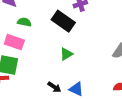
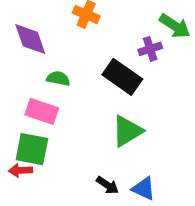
green triangle: (66, 54) -> (127, 131), size x1.5

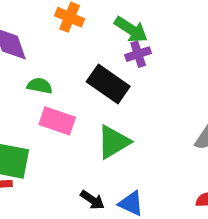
green arrow: (175, 26) -> (131, 30), moved
pink rectangle: (42, 111) -> (57, 121), moved

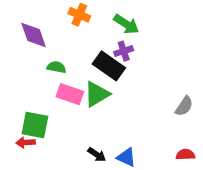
purple cross: (138, 54) -> (124, 51), moved
green triangle: (113, 142) -> (97, 94), moved

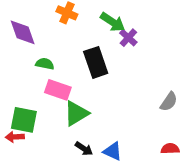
purple cross: (124, 51) -> (128, 38), moved, turned -30
black rectangle: (109, 66) -> (96, 62), turned 36
green triangle: (97, 94) -> (76, 113), moved

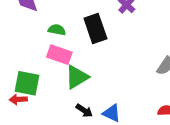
green semicircle: (45, 64) -> (57, 30), moved

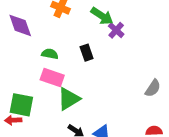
black rectangle: (95, 29) -> (87, 53), size x0.6

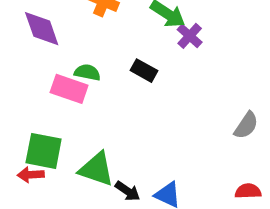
black rectangle: (87, 53) -> (144, 71), turned -42
pink rectangle: (52, 78) -> (69, 89), moved
green triangle: (69, 99) -> (96, 169), moved, turned 50

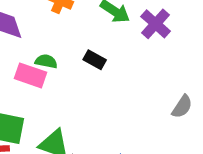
purple cross: (190, 36) -> (156, 24), moved, size x1.4

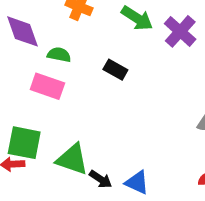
green semicircle: (46, 61) -> (59, 55), moved

